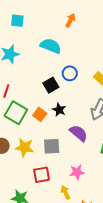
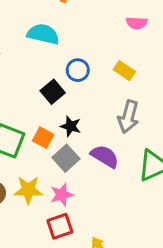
gray square: (52, 146) -> (66, 158), moved, turned -30
pink star: (77, 172) -> (62, 195), moved

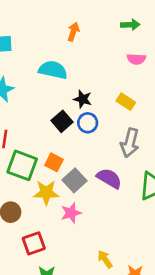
blue circle: (78, 70) -> (88, 123), moved
black star: (71, 126) -> (83, 99), moved
yellow star: (28, 190) -> (46, 193), moved
red square: (60, 226) -> (34, 243), moved

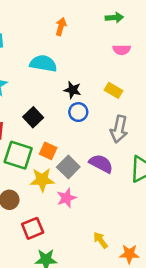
black square: (62, 121) -> (33, 117), moved

